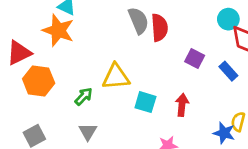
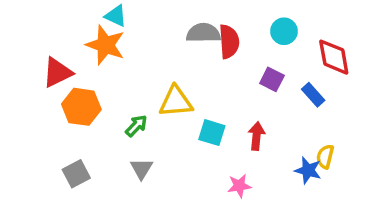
cyan circle: (228, 19) -> (284, 31), moved
gray semicircle: (138, 21) -> (203, 33), turned -68

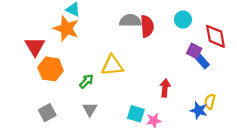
red triangle: (57, 72) -> (35, 46), turned -35
purple square: (272, 79) -> (194, 51), moved
cyan square: (212, 133) -> (136, 114), moved

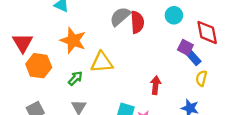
gray semicircle: (130, 21) -> (120, 16), turned -40
orange star: (66, 28) -> (73, 40), moved
yellow semicircle: (210, 101) -> (201, 78), moved

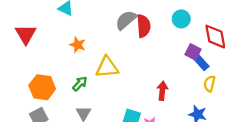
orange star: (73, 40) -> (78, 45), size x0.6
red triangle: (23, 43) -> (26, 34), moved
orange hexagon: (39, 66) -> (42, 87), moved

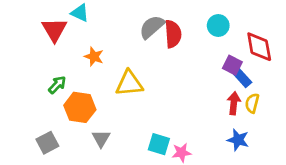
red triangle: (26, 34) -> (54, 30), moved
green arrow: (80, 84) -> (57, 85), moved
orange hexagon: (42, 87) -> (80, 107), moved
red arrow: (162, 91) -> (234, 103), moved

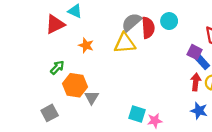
cyan circle: (218, 25) -> (169, 21), moved
red triangle: (54, 30) -> (55, 24), turned 35
yellow triangle: (129, 83) -> (125, 43), moved
gray triangle: (101, 138) -> (92, 97), moved

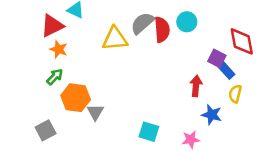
yellow triangle: (125, 43) -> (115, 39), moved
orange star: (86, 45) -> (59, 49), moved
red arrow: (196, 82) -> (196, 86), moved
blue star: (199, 111) -> (212, 115), moved
pink star: (155, 121) -> (191, 140), moved

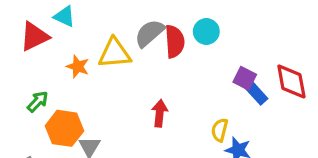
red diamond: (242, 41) -> (291, 82), moved
orange star: (59, 49) -> (78, 67), moved
red arrow: (196, 86) -> (160, 113), moved
yellow semicircle: (235, 94) -> (220, 130), moved

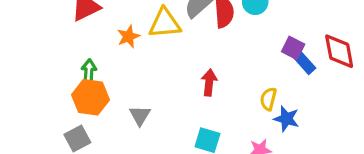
orange star: (78, 67) -> (128, 36), turned 30
green arrow: (38, 102) -> (89, 71), turned -40
orange hexagon: (64, 128) -> (91, 97), moved

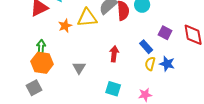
blue rectangle: (305, 63) -> (146, 47), moved
gray triangle: (140, 115) -> (79, 68), moved
blue star: (286, 119) -> (167, 64), moved

